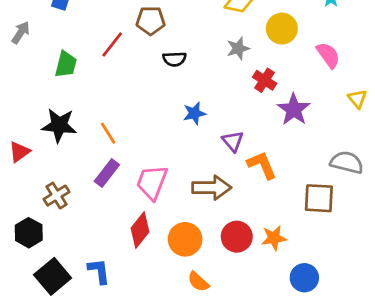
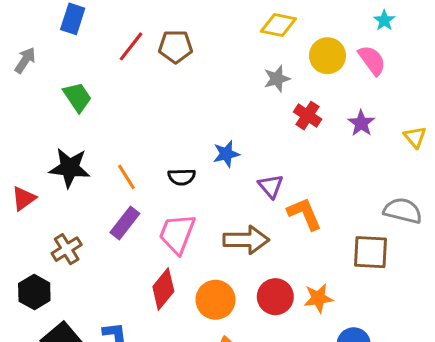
red line: (112, 44) -> (131, 46), moved
pink semicircle: (328, 55) -> (372, 60), moved
black semicircle: (174, 59) -> (182, 177), moved
green trapezoid: (66, 64) -> (77, 97), turned -48
purple star: (294, 109) -> (361, 123), moved, size x0.7

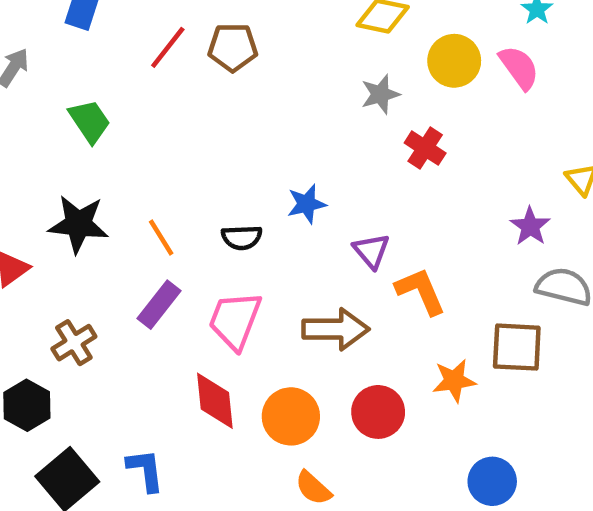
purple star: (361, 123) -> (530, 226), moved
red diamond: (163, 289) -> (215, 401), turned -45
orange star: (318, 298) -> (454, 381), moved

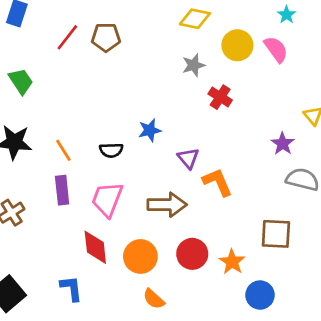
purple rectangle: (159, 305) -> (62, 190), turned -44
brown square: (517, 347) -> (276, 234), moved
orange star: (454, 381) -> (232, 262), moved, turned -30
blue L-shape: (145, 470) -> (71, 288), moved

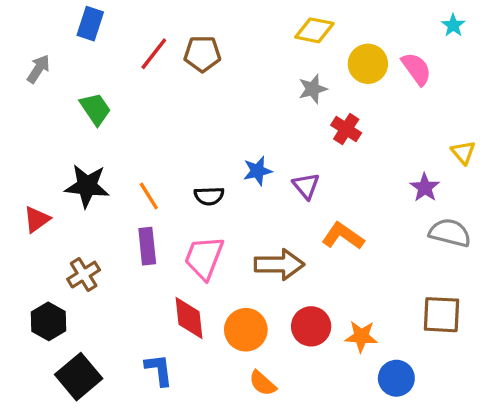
cyan star: (287, 15) -> (453, 25), moved
purple triangle: (188, 158) -> (306, 186), moved
orange L-shape: (217, 182) -> (343, 236), turned -32
brown square: (276, 234) -> (442, 315), moved
orange star: (232, 262) -> (361, 336), turned -30

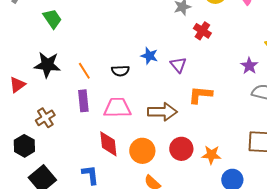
blue star: (258, 171) -> (149, 56), turned 30
orange L-shape: (343, 236) -> (200, 95), turned -30
pink trapezoid: (204, 258) -> (117, 108), turned 68

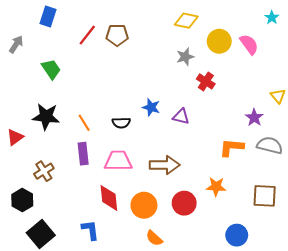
purple triangle: (178, 65) -> (181, 117), turned -36
orange L-shape: (200, 95) -> (232, 147), moved
orange star: (211, 155) -> (216, 187), moved

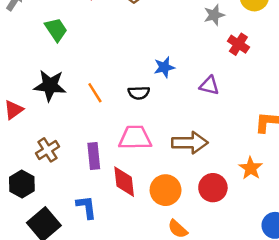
blue star: (151, 107) -> (164, 67), moved, turned -30
purple rectangle: (83, 154) -> (94, 156), moved
orange star: (216, 187) -> (251, 168), turned 30
blue L-shape: (90, 230) -> (86, 207), moved

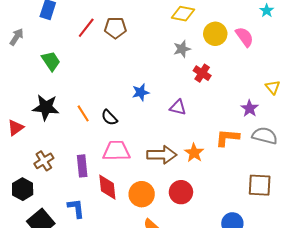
black semicircle: (139, 93) -> (109, 118), moved, turned 48
orange star: (251, 168) -> (194, 153), moved

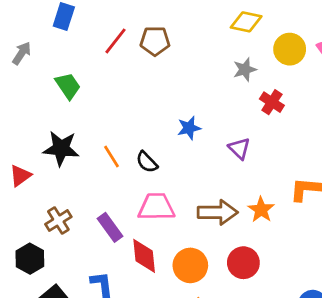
purple triangle: (178, 107) -> (239, 148), turned 30
purple rectangle: (82, 166) -> (110, 227), turned -30

